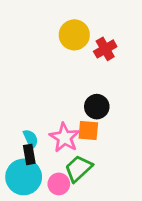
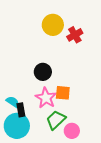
black circle: (97, 107) -> (43, 72), moved
cyan semicircle: (31, 139) -> (13, 102), moved, turned -32
pink circle: (59, 184) -> (72, 131), moved

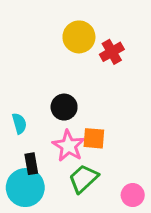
cyan semicircle: (13, 102) -> (19, 123), moved, turned 40
pink circle: (72, 131) -> (133, 195), moved

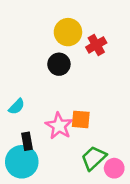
black circle: (64, 107) -> (59, 64), moved
cyan semicircle: (19, 123) -> (17, 107), turned 60
green trapezoid: (83, 179) -> (94, 158), moved

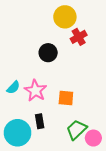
yellow circle: (68, 32) -> (65, 17), moved
pink star: (59, 126) -> (35, 91), moved
black rectangle: (27, 141) -> (40, 121), moved

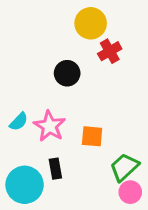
green trapezoid: (77, 130) -> (124, 167), moved

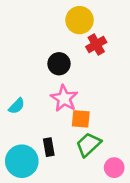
pink star: (50, 126) -> (64, 98), moved
green trapezoid: (124, 167) -> (88, 145), moved

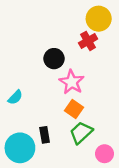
yellow circle: (80, 20) -> (99, 19), moved
pink star: (64, 98) -> (72, 82), moved
orange square: (81, 119) -> (74, 109), turned 30

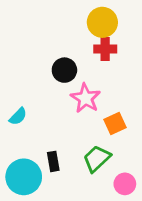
yellow circle: (99, 19) -> (102, 22), moved
red cross: (88, 41) -> (105, 49), turned 30
orange square: (74, 109) -> (115, 123), moved, turned 30

